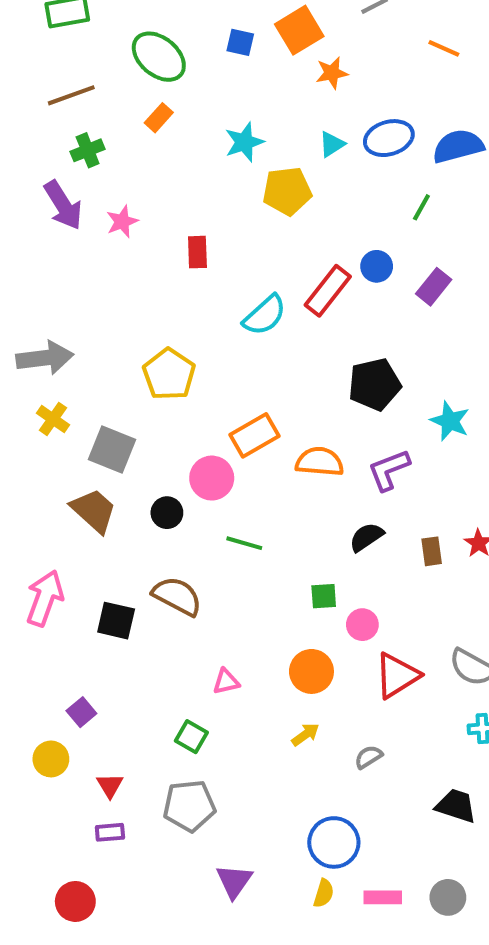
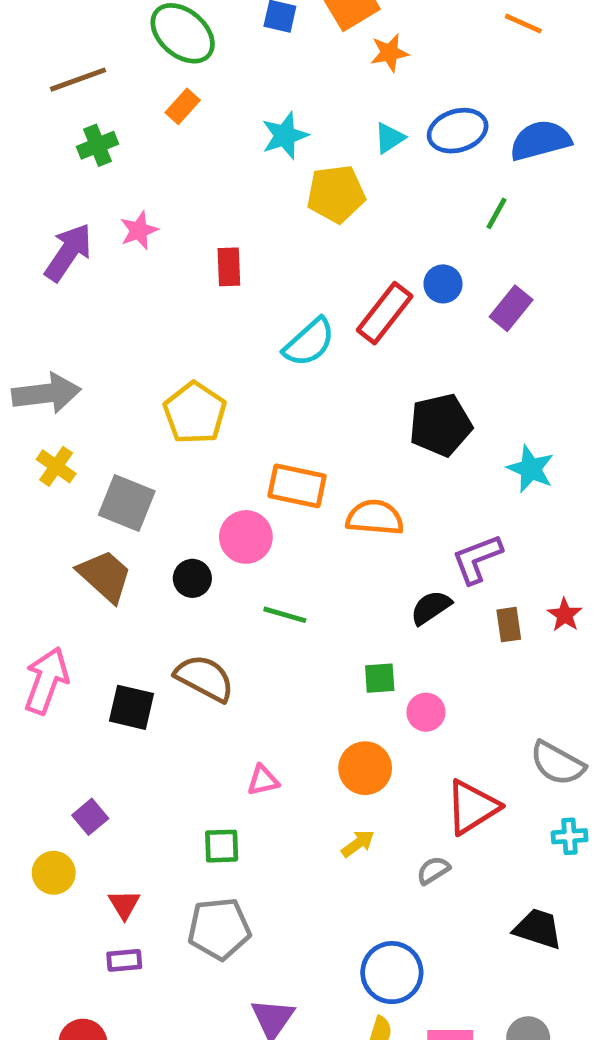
purple arrow: (63, 205) -> (68, 252), moved, turned -114
orange rectangle: (254, 435) -> (297, 486), turned 42
purple L-shape: (389, 470) -> (477, 559), moved
red triangle: (397, 676) -> (472, 807), moved
green square: (191, 737) -> (222, 846), turned -32

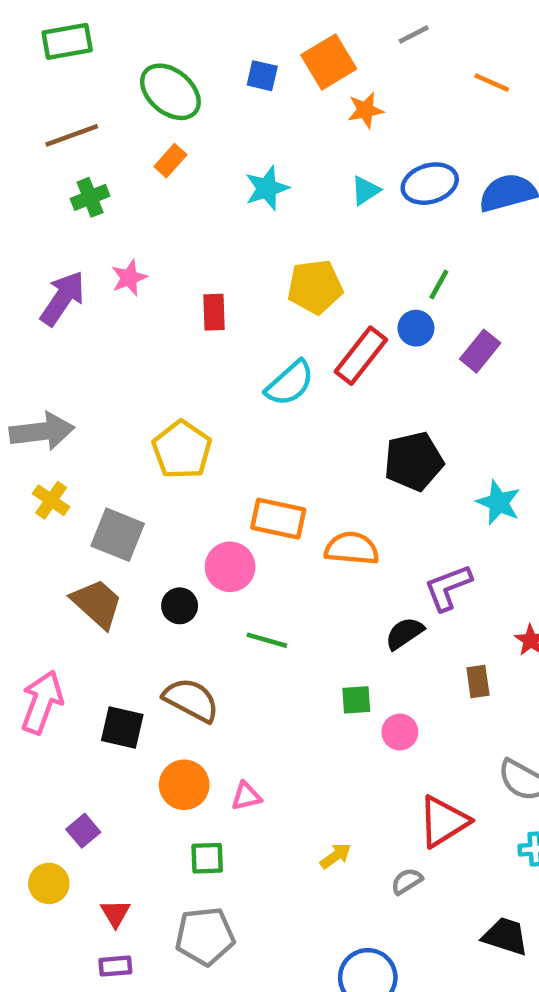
yellow pentagon: (336, 194) -> (315, 287), moved
green line: (497, 213) -> (439, 285), moved
brown rectangle: (509, 625) -> (478, 682), moved
orange circle: (365, 768) -> (184, 785), moved

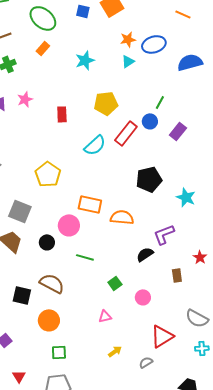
orange star: (365, 110) -> (128, 39), moved
blue ellipse: (430, 184) -> (154, 44), moved
green square: (356, 700) -> (115, 283), moved, turned -32
pink triangle: (246, 796) -> (105, 316), moved

